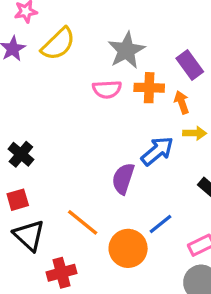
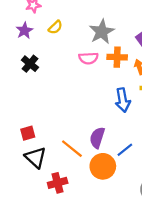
yellow semicircle: (58, 44) -> (55, 27), size x0.6
blue arrow: (157, 151) -> (123, 100), turned 120
black cross: (21, 154) -> (30, 64), moved
purple semicircle: (123, 179) -> (97, 138), moved

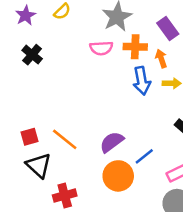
blue arrow: (123, 100) -> (142, 81), moved
purple semicircle: (97, 138) -> (112, 142), turned 35
orange line: (72, 149) -> (65, 139), moved

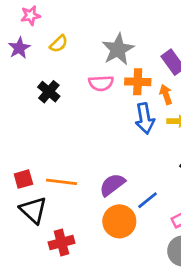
black cross: (32, 55) -> (49, 92), moved
orange line: (65, 139) -> (62, 182), turned -32

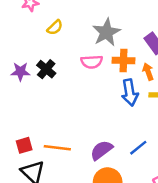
purple star: (19, 48) -> (20, 72), moved, turned 30
blue line: (148, 200) -> (138, 148), moved

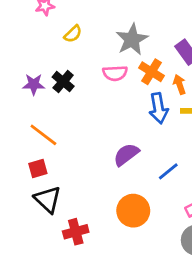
orange cross: (124, 61) -> (151, 72), turned 30
orange line: (57, 148) -> (43, 135), moved, turned 30
purple semicircle: (101, 150) -> (126, 155), moved

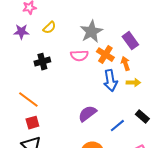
black cross: (63, 82) -> (42, 62), turned 35
purple star: (34, 84) -> (21, 32), moved
red square: (38, 169) -> (32, 123), moved

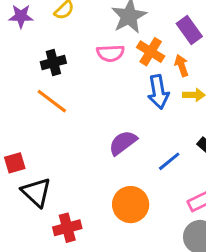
orange line: (28, 100) -> (52, 101), moved
red square: (32, 123) -> (15, 163), moved

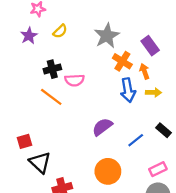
purple star: (21, 16) -> (29, 36), turned -30
pink semicircle: (110, 53) -> (75, 80), moved

